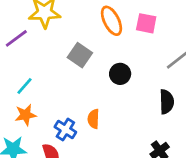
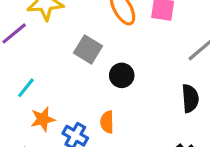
black circle: (120, 74) -> (122, 75), moved
orange star: (26, 115) -> (43, 119), moved

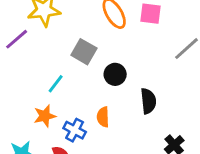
cyan line: (26, 88) -> (56, 84), moved
black semicircle: (190, 98) -> (148, 101), moved

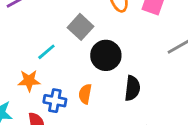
black circle: (115, 74) -> (106, 55), size x1.4
blue cross: (75, 130) -> (55, 101), turned -30

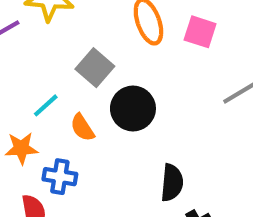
black semicircle: (132, 88) -> (172, 183), moved
orange semicircle: (85, 94) -> (82, 128), moved, turned -42

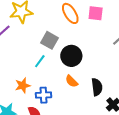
cyan line: (46, 105) -> (40, 61), moved
orange semicircle: (82, 128) -> (72, 81), moved

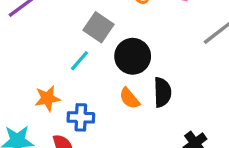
black semicircle: (97, 87) -> (162, 92), moved

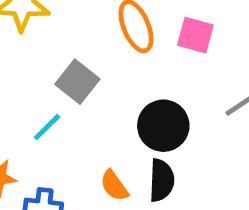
black circle: (133, 56) -> (163, 126), moved

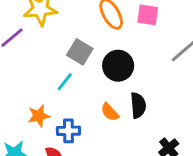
black circle: (163, 126) -> (118, 66), moved

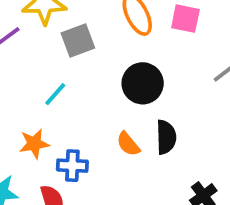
gray square: (80, 52) -> (78, 40), moved, turned 35
cyan line: (65, 82) -> (55, 94), moved

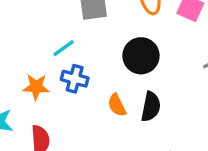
blue cross: (72, 166) -> (75, 79), moved

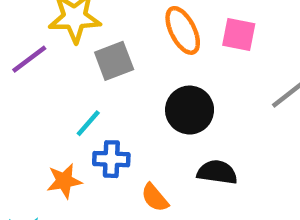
orange semicircle: (117, 105) -> (155, 198), moved
black semicircle: (151, 107) -> (217, 172), turned -80

